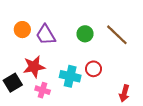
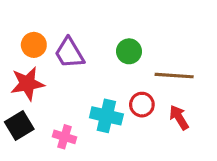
brown line: (117, 35) -> (174, 76), moved, turned -40
red star: (34, 67) -> (27, 84), moved
red arrow: (124, 93) -> (179, 117), moved, turned 133

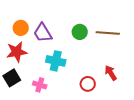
brown line: (174, 76) -> (108, 33), moved
red circle: (142, 105) -> (88, 84), moved
cyan cross: (106, 116) -> (56, 61), moved

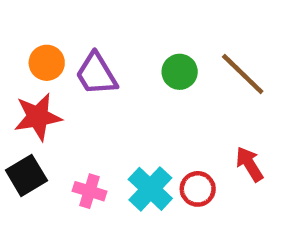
brown line: (108, 33) -> (243, 74), turned 40
cyan cross: (56, 61) -> (150, 189), moved, turned 30

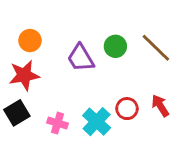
purple trapezoid: (96, 74) -> (81, 58), moved
red circle: (198, 189) -> (127, 109), moved

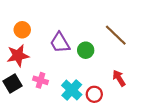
green circle: (115, 46) -> (86, 50), moved
red circle: (127, 109) -> (94, 94), moved
pink cross: (57, 123) -> (41, 80), moved

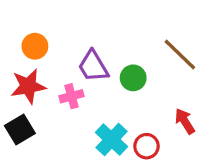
pink cross: (41, 80) -> (72, 96), moved, turned -32

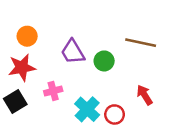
brown line: (180, 55) -> (141, 43), turned -32
pink cross: (72, 96) -> (53, 91), moved

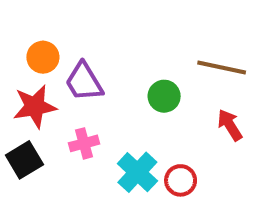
purple trapezoid: (73, 52) -> (84, 82), moved
red arrow: (145, 95) -> (230, 125), moved

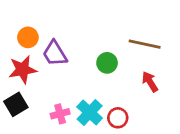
pink cross: (84, 143) -> (60, 114), moved

